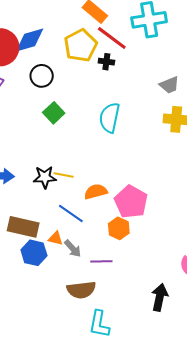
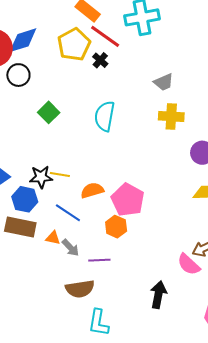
black cross: (106, 62) -> (100, 60), turned 35
black circle: (42, 76) -> (18, 75), moved
blue hexagon: (34, 253) -> (25, 199), moved

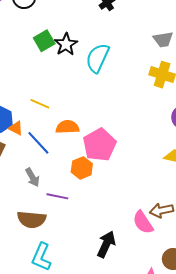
black star: (41, 177) -> (66, 44), moved, turned 30
orange triangle: (53, 238) -> (16, 128), moved

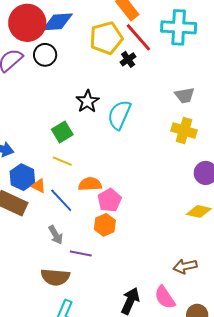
green square: (44, 41) -> (62, 132), moved
pink pentagon: (100, 145) -> (109, 200), moved, size x0.7
pink semicircle: (143, 222) -> (165, 297), moved

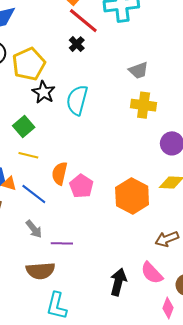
yellow pentagon: (106, 38) -> (29, 64), moved
orange semicircle: (90, 184) -> (60, 173), turned -65
orange hexagon: (105, 225) -> (132, 196), moved, size x1.6

